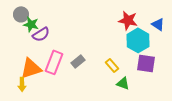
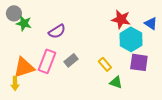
purple semicircle: (41, 34) -> (57, 31), moved

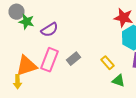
purple semicircle: (57, 31) -> (50, 30), moved

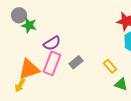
purple semicircle: (50, 30) -> (52, 43), moved
yellow arrow: (18, 82) -> (20, 85), turned 32

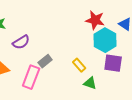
pink rectangle: (52, 63) -> (31, 77), moved

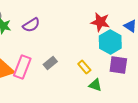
purple semicircle: (21, 42) -> (31, 25), moved
pink rectangle: (31, 77) -> (22, 67), moved

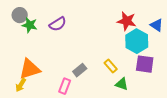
gray rectangle: (50, 63) -> (80, 70), moved
pink rectangle: (22, 67) -> (65, 86), moved, size x0.7

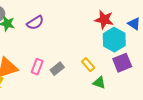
purple square: (145, 64) -> (122, 63), turned -30
pink rectangle: (65, 86) -> (37, 67), moved

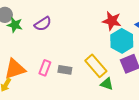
yellow rectangle: (88, 65) -> (96, 66), size x1.6
gray rectangle: (57, 69) -> (65, 70), turned 48

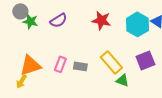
red star: (112, 21) -> (101, 20), moved
cyan hexagon: (122, 41) -> (137, 24), moved

